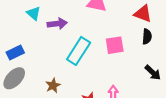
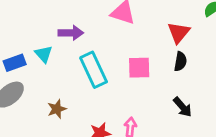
cyan triangle: (34, 13) -> (44, 54), moved
red triangle: (143, 14) -> (179, 32), turned 42
cyan rectangle: (79, 51) -> (94, 70), turned -64

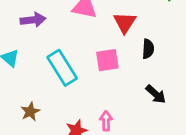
red triangle: (179, 32) -> (125, 23), moved
purple arrow: (71, 33) -> (33, 20), moved

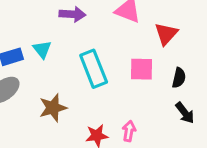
black semicircle: (148, 49) -> (179, 78), moved
brown star: (30, 112) -> (53, 108), size x1.4

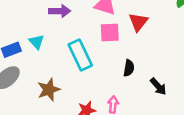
pink square: (141, 69) -> (110, 32), moved
black semicircle: (179, 78) -> (129, 68), moved

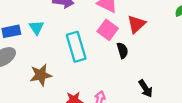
pink square: (110, 32) -> (108, 30), turned 30
black semicircle: (129, 68) -> (122, 50), moved, turned -35

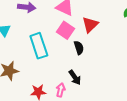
black arrow: (146, 89) -> (75, 77), moved

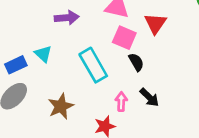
black semicircle: (79, 48) -> (136, 62), moved
pink arrow: (61, 90) -> (121, 102), moved

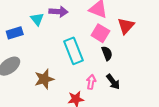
cyan triangle: (43, 54) -> (37, 19), moved
blue rectangle: (16, 65) -> (15, 33), moved

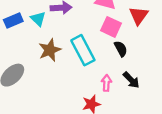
blue rectangle: (15, 33) -> (13, 20), moved
brown star: (44, 79) -> (50, 50), moved

